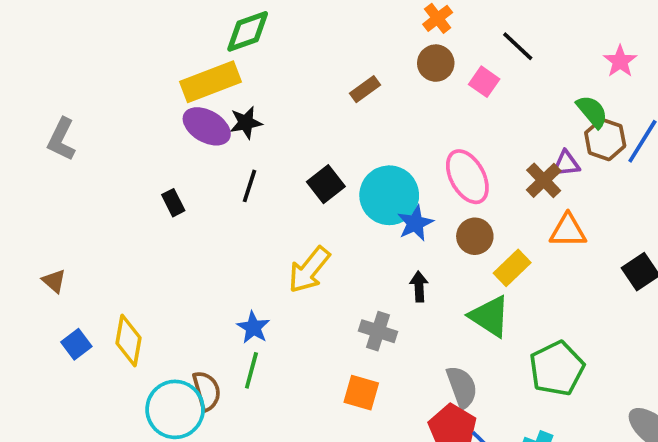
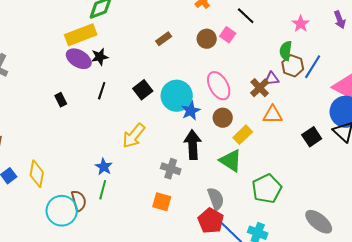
brown circle: (436, 63) -> (207, 39), moved
green semicircle: (592, 111) -> (286, 51), turned -132
black arrow: (419, 287) -> (193, 145), size x1.8

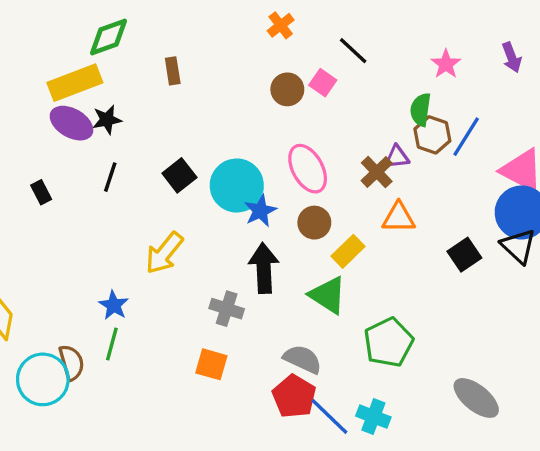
brown rectangle: (164, 39) -> (173, 71), moved, turned -63
gray semicircle: (216, 199) -> (303, 359), turned -45

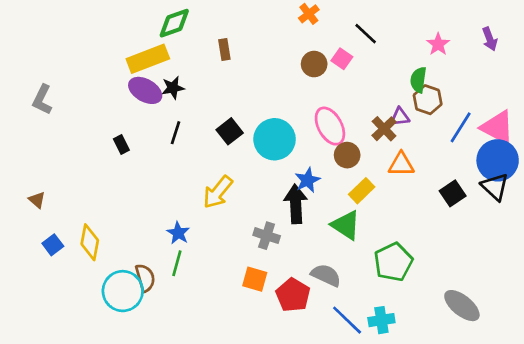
blue line: (466, 137) -> (461, 127), moved
blue star: (260, 211) -> (308, 180), moved
brown circle: (314, 223) -> (347, 155), moved
red pentagon: (294, 396) -> (293, 295), moved
cyan cross: (373, 417) -> (381, 320), turned -30

